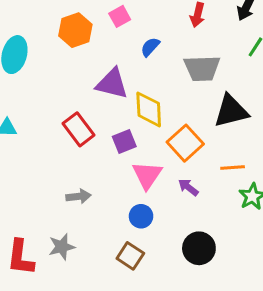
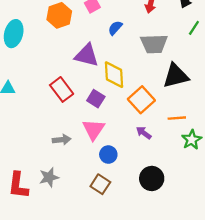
purple square: (124, 142) -> (96, 99), turned -36
pink triangle: (147, 175) -> (93, 129), moved

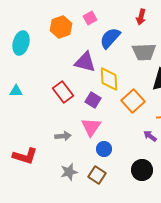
blue semicircle: (115, 28) -> (110, 38), size x1.6
purple arrow: (144, 133) -> (150, 136), moved
gray star: (49, 177) -> (69, 172), moved
red L-shape: (18, 185) -> (25, 156), moved, turned -80

